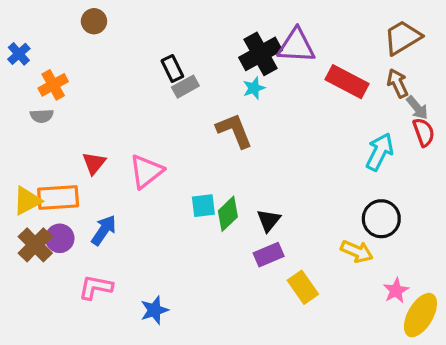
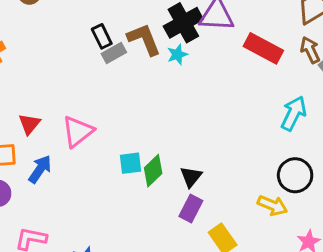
brown L-shape: (234, 131) -> (144, 39), moved
blue arrow: (104, 230) -> (40, 169), moved
purple rectangle: (269, 255) -> (191, 208), turned -40

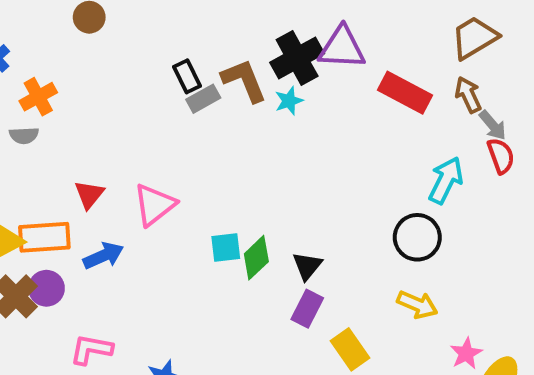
blue arrow: (40, 169) -> (103, 256), turned 32
black circle: (295, 175) -> (417, 237), moved

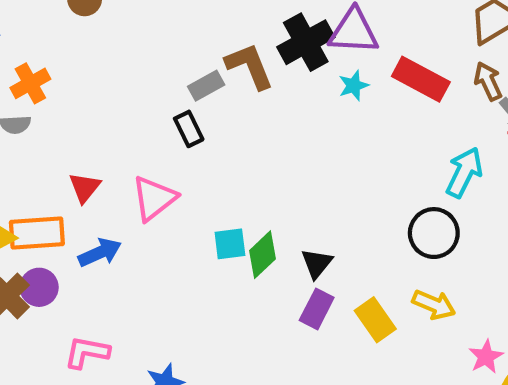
black rectangle: (187, 76) -> (189, 129), moved
cyan star: (289, 101) -> (354, 86), moved
yellow rectangle: (350, 349) -> (375, 320), moved

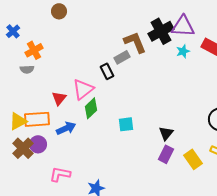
gray rectangle: (206, 86) -> (122, 57), moved
pink triangle: (154, 198) -> (83, 89), moved
green diamond: (262, 255) -> (91, 108), moved

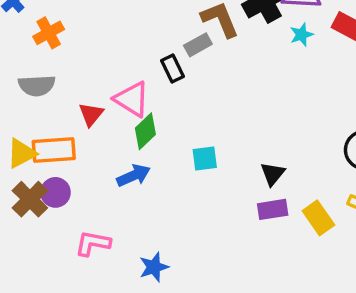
gray semicircle: (27, 69) -> (37, 86), moved, size x1.5
pink triangle: (83, 89) -> (132, 99), turned -50
blue arrow: (66, 128) -> (133, 175), moved
purple rectangle: (166, 154) -> (273, 209), turned 54

